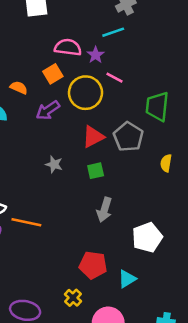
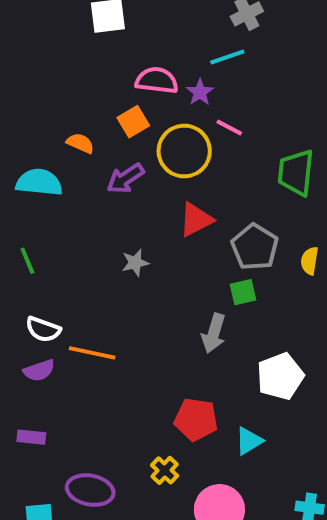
gray pentagon: (128, 137) -> (255, 247), moved
gray star: (54, 164) -> (135, 263), turned -30
green square: (96, 171) -> (243, 292), moved

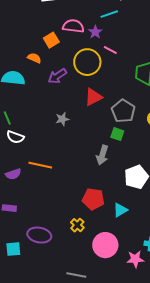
orange square: (133, 122) -> (51, 40), moved
green square: (243, 292) -> (117, 134), turned 32
white semicircle: (43, 329) -> (15, 137), moved

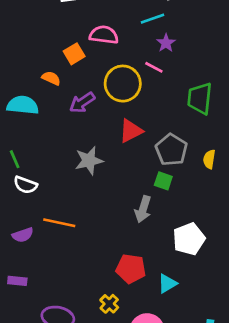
purple star: (95, 32) -> (166, 43), moved
gray star: (62, 119) -> (89, 161), size x1.5

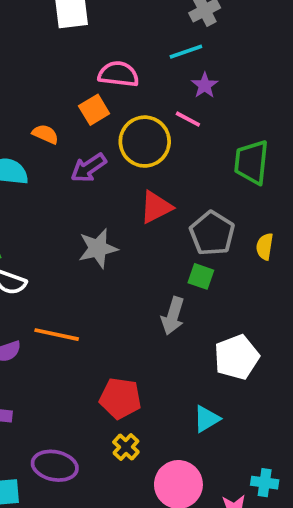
orange square: (74, 54) -> (94, 110), moved
red pentagon: (131, 269) -> (120, 398), moved

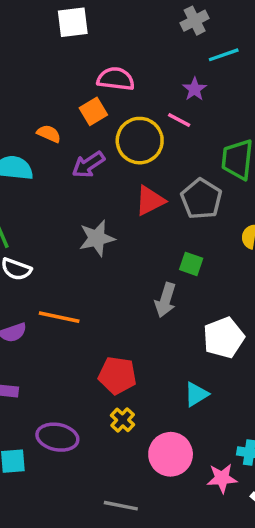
cyan line: (186, 52) -> (224, 55), moved
gray pentagon: (212, 233) -> (201, 199), moved

